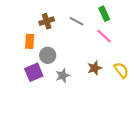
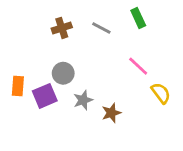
pink line: (104, 36) -> (138, 66), moved
orange rectangle: (30, 41) -> (18, 86), moved
brown star: (95, 68) -> (111, 113), moved

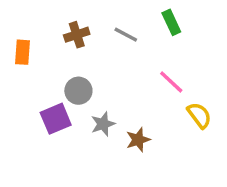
orange rectangle: (18, 86) -> (22, 52), moved

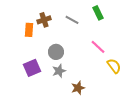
orange rectangle: (22, 52) -> (29, 30), moved
gray circle: (78, 91) -> (56, 52), moved
brown star: (138, 140) -> (78, 88), moved

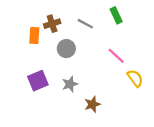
gray circle: (56, 52) -> (66, 49), moved

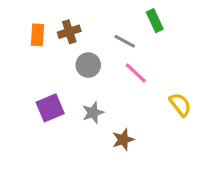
gray line: (85, 24) -> (125, 41), moved
orange rectangle: (34, 36) -> (37, 35), moved
pink line: (116, 56) -> (136, 73), moved

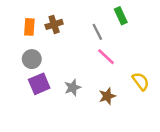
gray line: (125, 41) -> (97, 32), turned 35
gray circle: (88, 65) -> (32, 59), moved
brown star: (123, 140) -> (107, 96), moved

